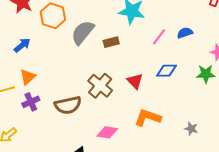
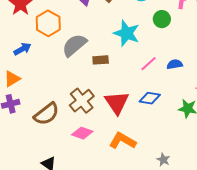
blue arrow: (22, 45) -> (22, 49), moved
red triangle: (135, 81) -> (117, 103), size x1.5
brown semicircle: (68, 105) -> (47, 114), turned -36
pink diamond: (107, 132) -> (82, 133), moved

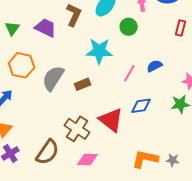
orange L-shape: (123, 141) -> (145, 159), moved

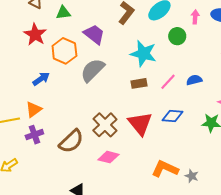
green triangle: (12, 28) -> (63, 13), turned 35
purple trapezoid: (46, 28) -> (94, 34), moved
brown rectangle: (83, 84) -> (139, 83), moved

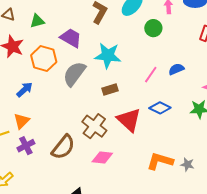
cyan star: (143, 54) -> (108, 56), moved
brown rectangle: (139, 83) -> (110, 89), moved
blue diamond: (172, 116) -> (160, 108), turned 30

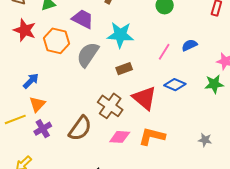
blue arrow: (25, 90) -> (31, 81), moved
orange L-shape: (160, 161) -> (152, 136), moved

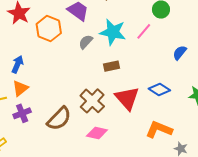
blue semicircle: (189, 45) -> (180, 53), turned -35
pink line: (164, 52) -> (144, 31), moved
gray semicircle: (88, 55) -> (86, 42), moved, size x0.6
blue arrow: (31, 81) -> (18, 64), turned -30
orange L-shape: (152, 136) -> (159, 129), moved

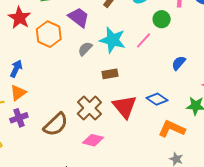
orange L-shape: (159, 129) -> (172, 129), moved

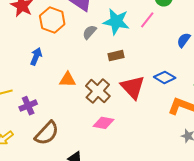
blue arrow: (16, 69) -> (36, 56), moved
orange triangle: (18, 93) -> (68, 80), moved, turned 42
brown semicircle: (56, 124) -> (47, 133), moved

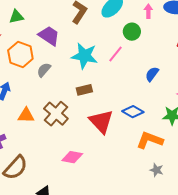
gray semicircle: (89, 32) -> (44, 70), moved
orange triangle: (68, 80) -> (26, 115), moved
brown cross: (98, 91) -> (56, 114), moved

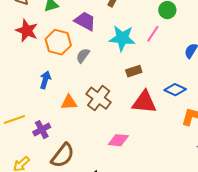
brown rectangle: (84, 90) -> (134, 71), moved
red triangle: (101, 121) -> (144, 102), turned -36

